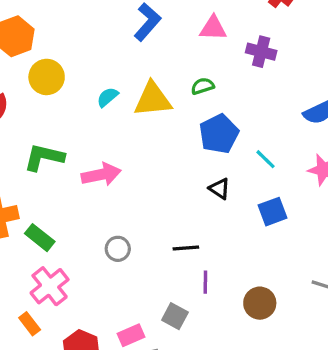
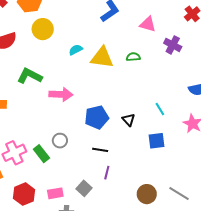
blue pentagon: (219, 134) -> (97, 117), moved
green rectangle: (40, 238) -> (41, 154), moved
brown circle: (260, 303) -> (147, 194), moved

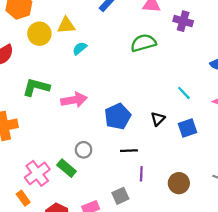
green semicircle: (133, 57) -> (143, 43), size x1.6
yellow triangle: (102, 58) -> (66, 25), moved, size x0.7
black triangle: (129, 120) -> (158, 119), moved, turned 40
gray square: (84, 188) -> (120, 196), turned 35
brown circle: (147, 194) -> (179, 183), moved

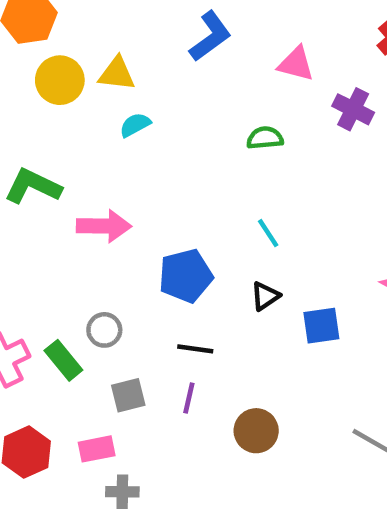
green semicircle: (143, 43) -> (265, 138), size x0.7
cyan line: (184, 93) -> (268, 233), moved
purple line: (141, 174) -> (189, 398), moved
brown circle: (179, 183) -> (256, 431), moved
gray square: (120, 196) -> (128, 395), moved

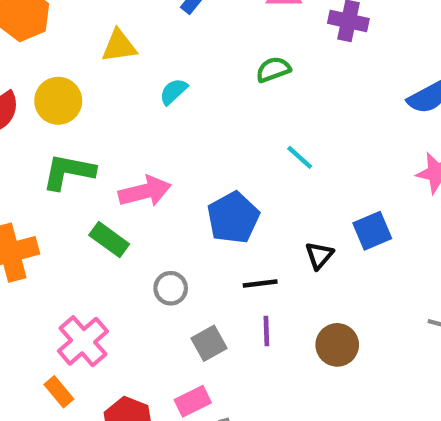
yellow circle: (60, 80) -> (58, 101), moved
cyan semicircle: (135, 125) -> (173, 91), moved
black triangle: (265, 296) -> (319, 255), moved
green rectangle: (63, 360) -> (109, 240), moved

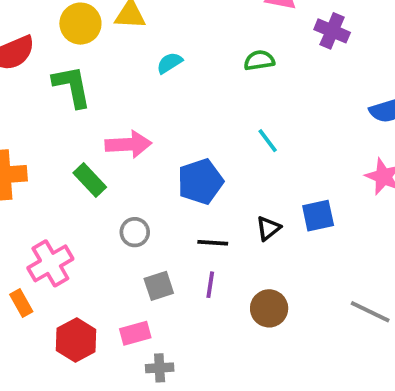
yellow circle: (58, 101) -> (80, 24), moved
green L-shape: (69, 172) -> (72, 86), moved, turned 57

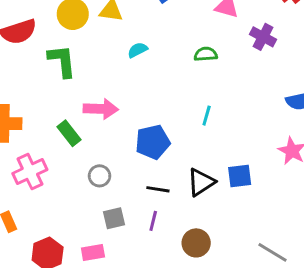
cyan line: (268, 141) -> (207, 116), turned 48
black triangle: (268, 228) -> (201, 182), size x1.5
pink cross: (50, 263) -> (30, 171), moved

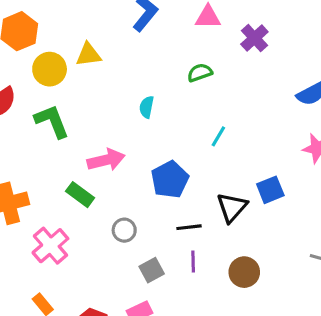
purple cross: (263, 37) -> (254, 38), turned 35
cyan semicircle: (138, 50) -> (147, 107), moved, turned -36
cyan line: (207, 116) -> (218, 136), turned 30

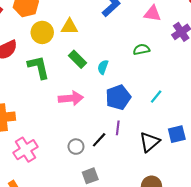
cyan line: (218, 136) -> (156, 97), moved
blue pentagon: (170, 179) -> (118, 97), moved
green rectangle: (80, 195) -> (77, 59), moved
black line: (189, 227) -> (99, 140), moved, turned -49
purple line: (193, 262) -> (118, 128), moved

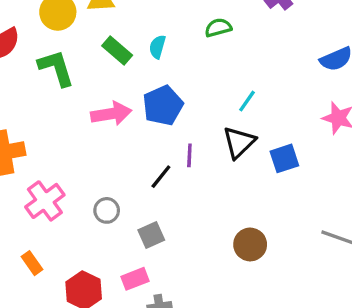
cyan semicircle: (103, 67) -> (157, 47), moved
blue pentagon: (118, 97) -> (163, 105), moved
black triangle: (150, 142) -> (239, 142), moved
gray circle: (76, 147) -> (107, 210), moved

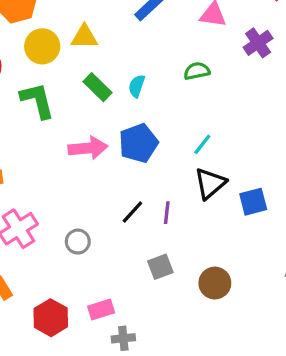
cyan line: (247, 101) -> (202, 144), moved
purple line: (189, 155) -> (167, 213), moved
gray square: (151, 235) -> (160, 267), moved

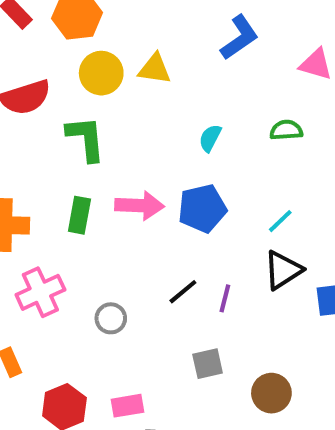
green rectangle: (97, 87) -> (79, 215), moved, turned 48

